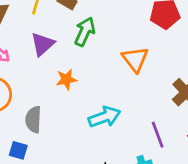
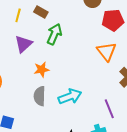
orange triangle: (135, 59) -> (107, 51), moved
gray semicircle: (33, 120) -> (40, 96), moved

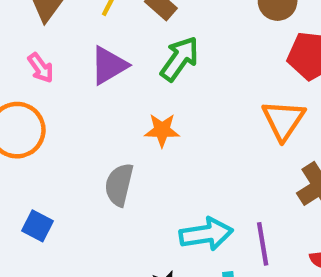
orange star: (42, 69) -> (162, 130), moved
cyan arrow: (70, 96) -> (206, 234), moved

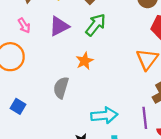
orange star: (162, 130) -> (85, 61), turned -30
purple line: (263, 244) -> (145, 118), moved

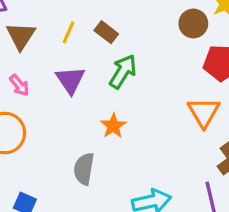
purple triangle: (59, 26) -> (70, 80), turned -30

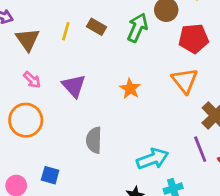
green arrow: (123, 72) -> (137, 28), moved
purple triangle: (70, 80) -> (74, 86), moved
orange star: (113, 126) -> (130, 89), moved

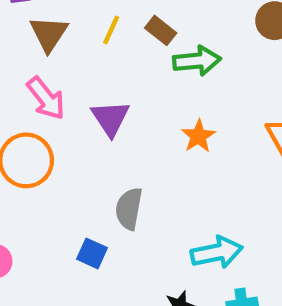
green arrow: (137, 28) -> (197, 61), moved, turned 52
pink arrow: (32, 80) -> (46, 98), size x1.5
blue square: (50, 175) -> (92, 253), moved

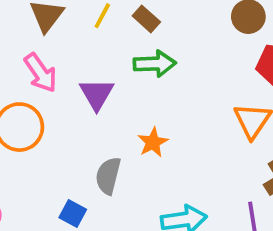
green arrow: (197, 61) -> (155, 64), moved
orange star: (198, 136) -> (153, 142), moved

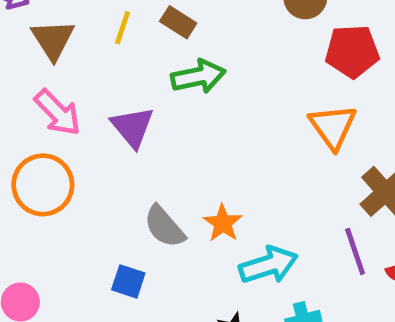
orange star: (153, 142) -> (223, 223), moved
gray semicircle: (108, 176) -> (164, 227), turned -45

